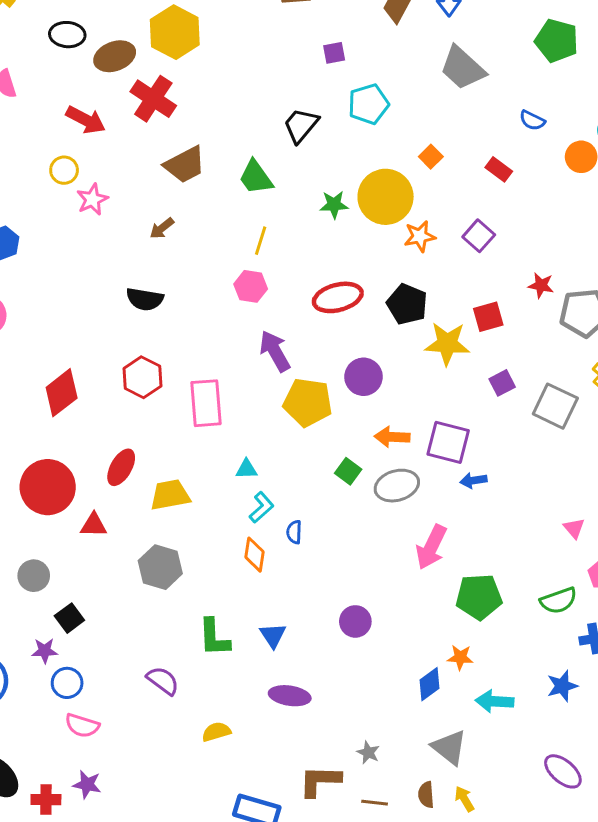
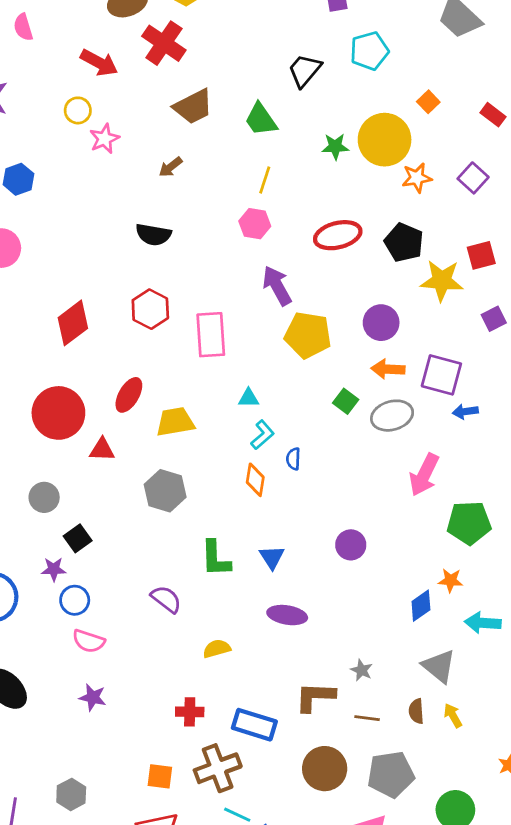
purple circle: (364, 377) -> (381, 323), moved
red cross: (46, 800) -> (190, 712), moved

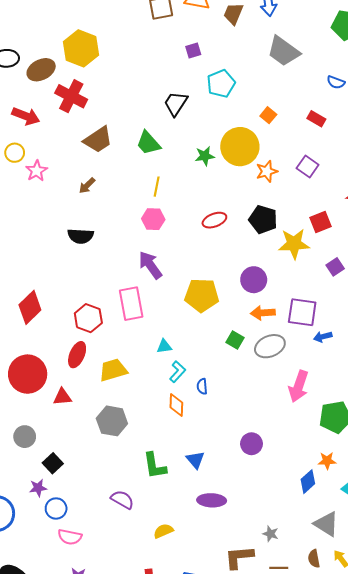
red ellipse: (338, 235) -> (214, 220), size x0.7
purple arrow: (277, 286) -> (150, 265), moved
red hexagon: (150, 309) -> (88, 318), moved

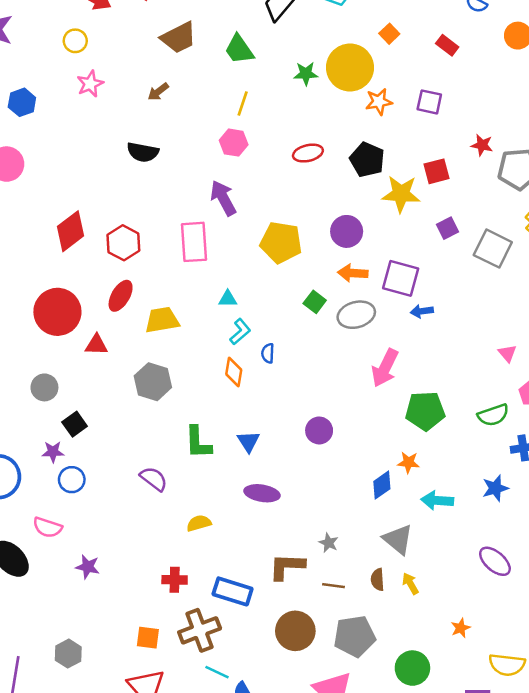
purple square: (308, 166) -> (429, 102), turned -30
pink star: (37, 171) -> (90, 84), moved
red hexagon: (88, 318) -> (123, 243), moved
pink semicircle: (70, 537) -> (47, 527), moved

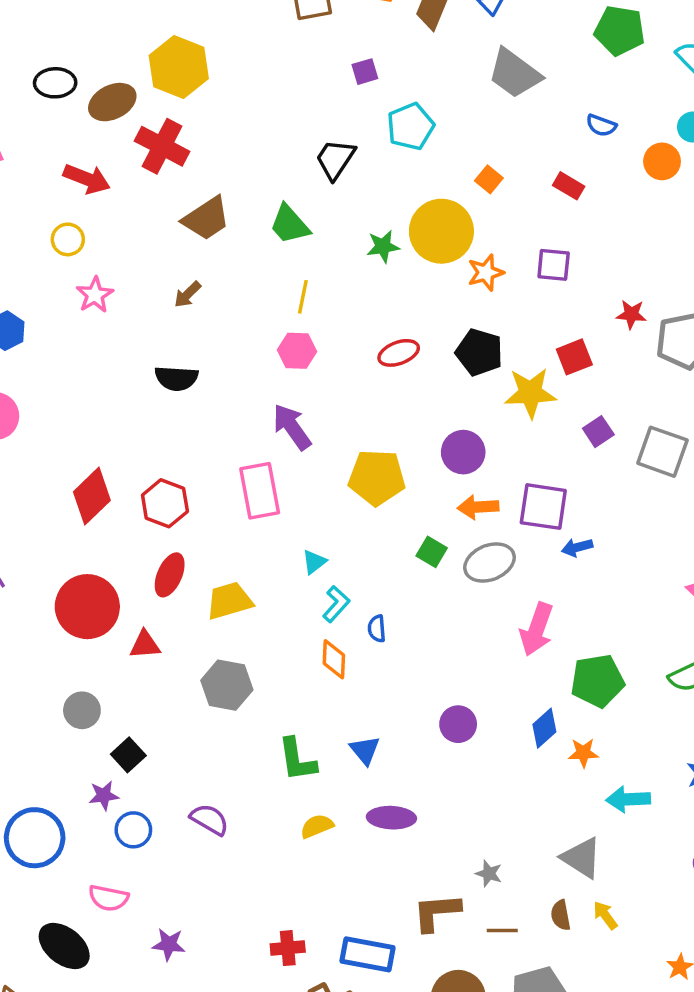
cyan triangle: (228, 299) -> (314, 562), turned -30
purple semicircle: (154, 479) -> (210, 819), moved
blue diamond: (382, 485) -> (544, 728), moved
yellow semicircle: (199, 523) -> (317, 826), moved

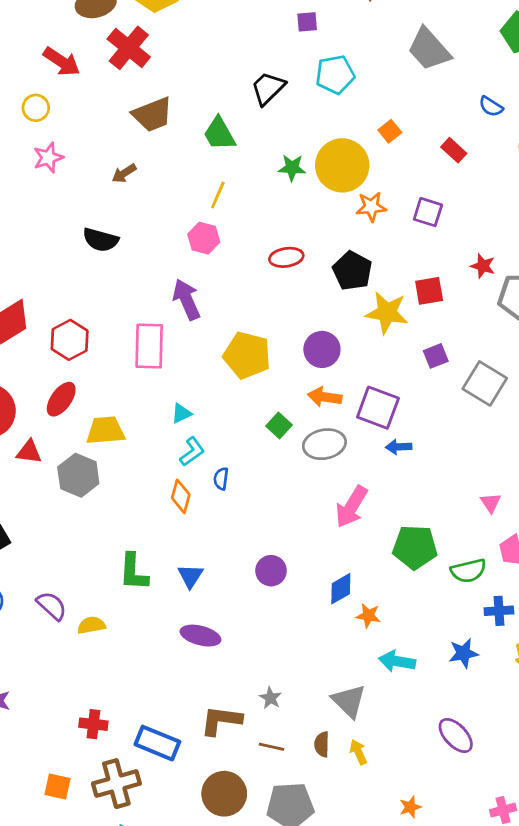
green pentagon: (597, 681) -> (415, 547), moved
gray hexagon: (227, 685) -> (78, 475), moved
yellow semicircle: (317, 826) -> (91, 625), moved

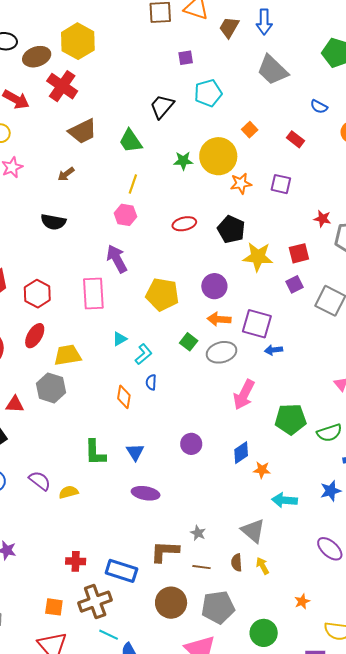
red square: (429, 291) -> (299, 253), moved
red triangle: (29, 452) -> (15, 404), moved
cyan L-shape: (192, 452) -> (143, 354), moved

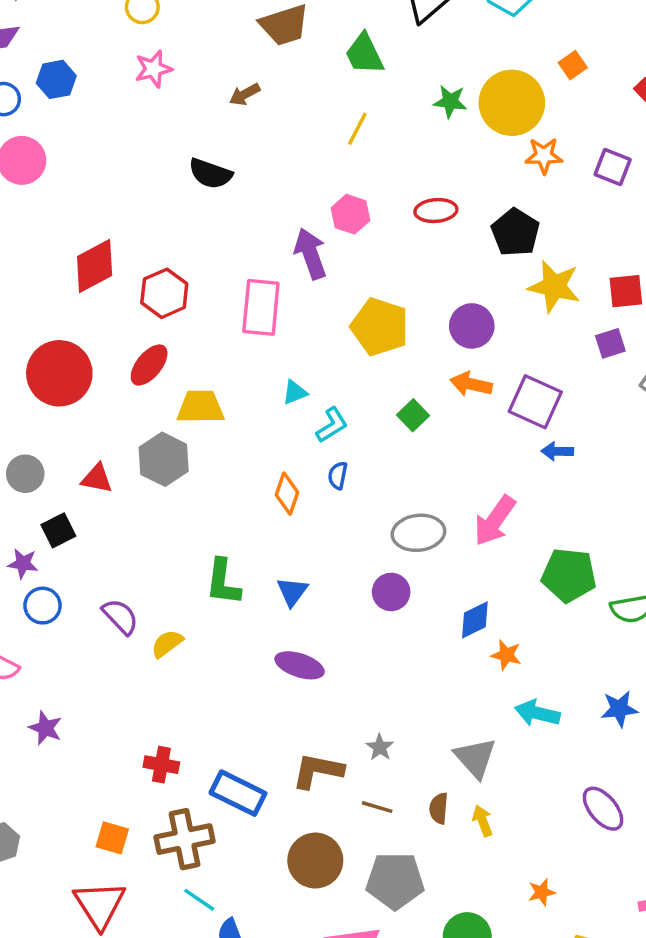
pink hexagon: (125, 215) -> (350, 214), moved
gray ellipse: (222, 352) -> (418, 533), moved
yellow semicircle: (69, 492) -> (167, 644), turned -30

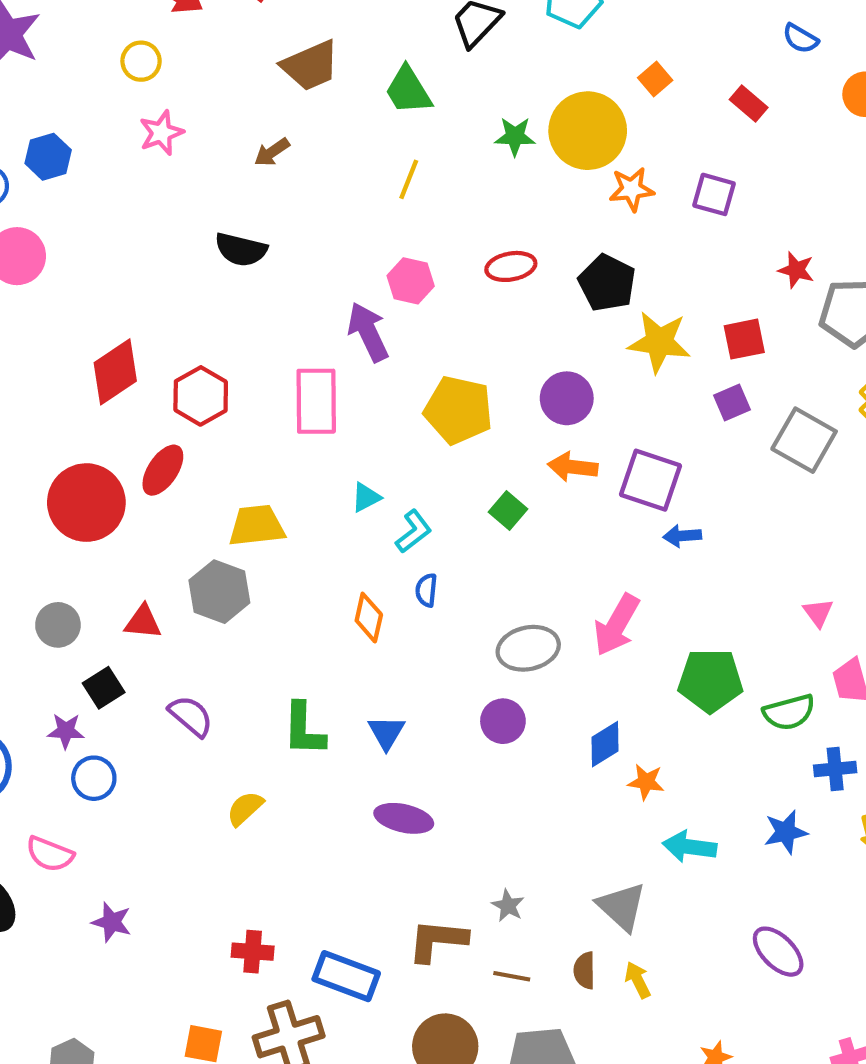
red ellipse: (149, 365) -> (163, 470), moved
purple semicircle: (120, 617) -> (191, 716), moved

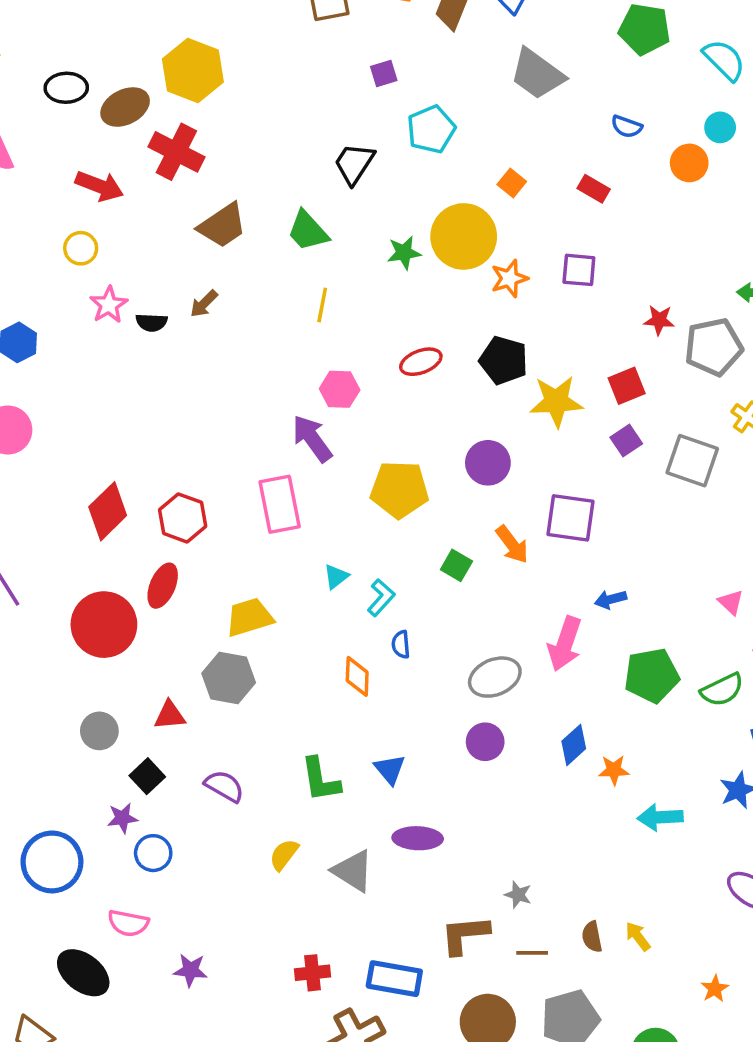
black semicircle: (241, 249) -> (151, 322), moved, size x0.7
orange arrow: (573, 467) -> (512, 544), moved, turned -123
blue arrow: (682, 536) -> (611, 599), moved
gray triangle: (622, 907) -> (353, 871), moved

